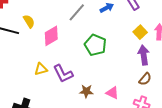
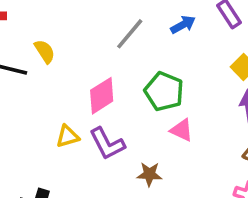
pink diamond: (51, 36) -> (102, 96), moved
pink triangle: (112, 93) -> (182, 130), moved

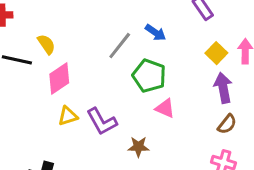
blue arrow: (183, 25) -> (156, 33), moved, turned 65
gray line: (130, 34) -> (120, 46), moved
pink diamond: (102, 96) -> (59, 78), moved

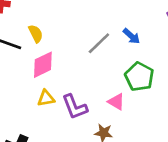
green pentagon: (149, 76) -> (139, 77), moved
pink triangle: (165, 108) -> (116, 102), moved

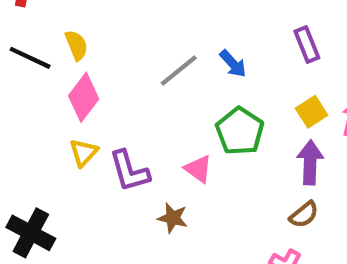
pink diamond: (43, 65) -> (84, 97), turned -32
yellow triangle: (46, 98) -> (84, 153), turned -42

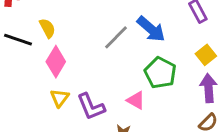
blue arrow: (233, 64) -> (151, 29), size x1.5

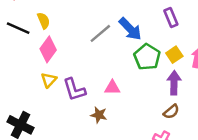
green pentagon: (160, 73) -> (147, 57), moved
pink triangle: (136, 100) -> (112, 88), turned -35

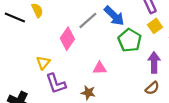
pink diamond: (48, 49) -> (67, 39), moved
yellow square: (174, 55) -> (155, 26), moved
purple L-shape: (74, 90) -> (56, 84), moved

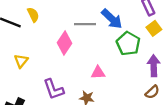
gray line: (88, 20) -> (85, 24), turned 42
yellow triangle: (43, 63) -> (21, 61), moved

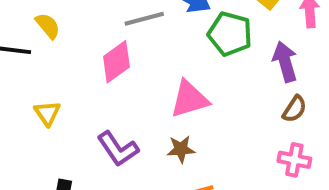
pink diamond: (65, 43) -> (116, 62), turned 35
pink triangle: (98, 73) -> (189, 99), size x1.5

